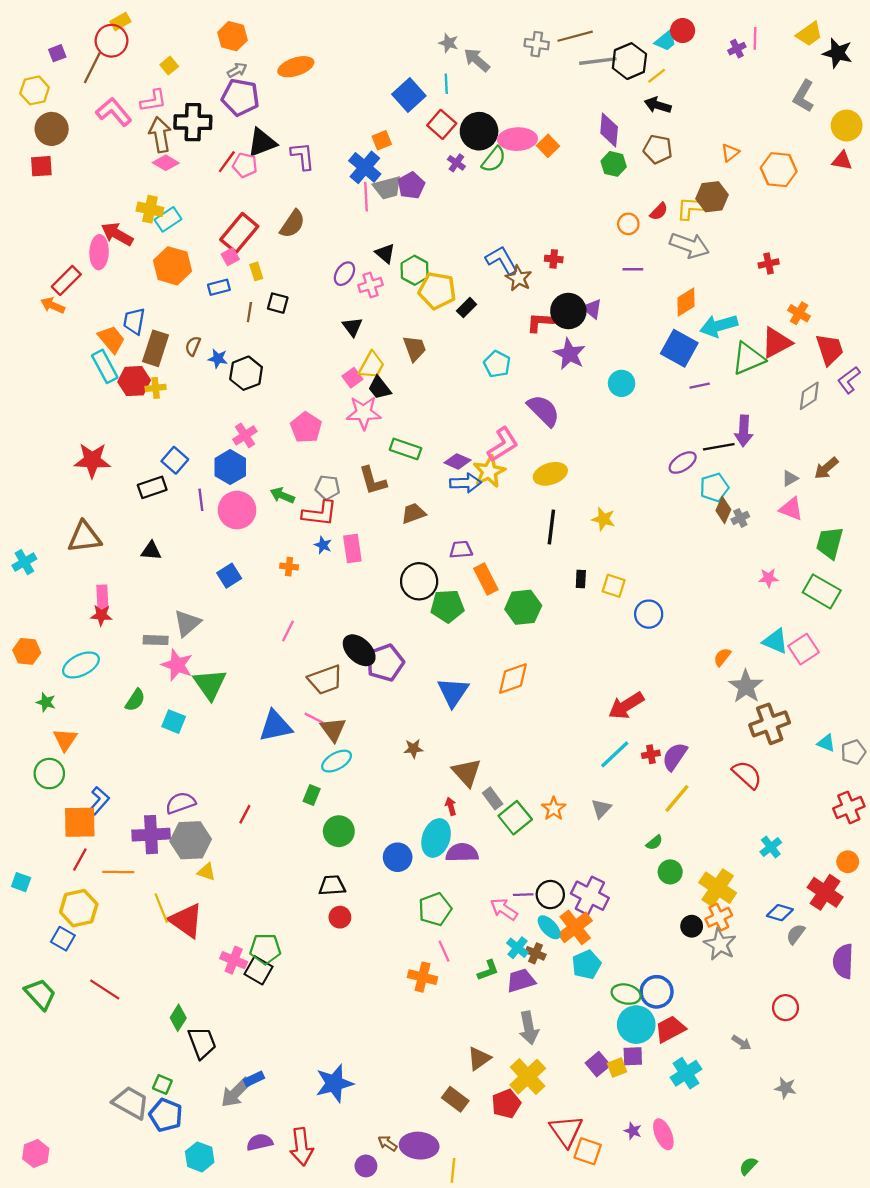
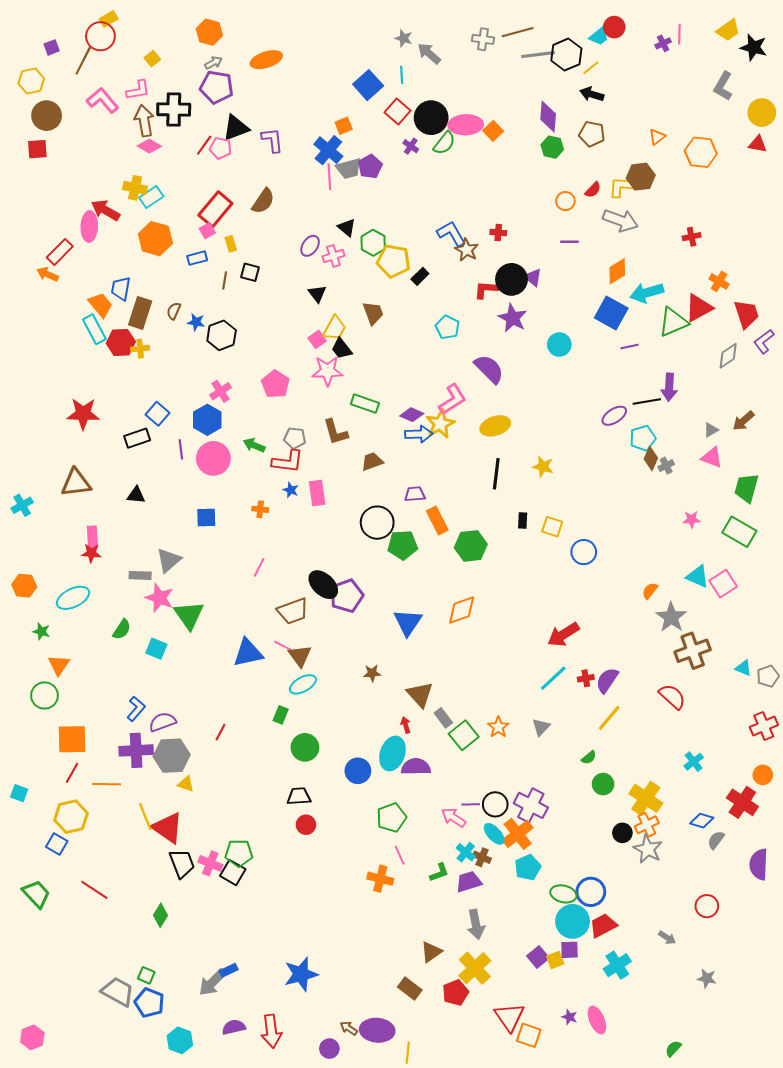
blue square: (229, 576) -> (206, 517), turned 30
blue L-shape: (99, 801) -> (136, 709), moved
black trapezoid: (202, 1043) -> (182, 863), moved

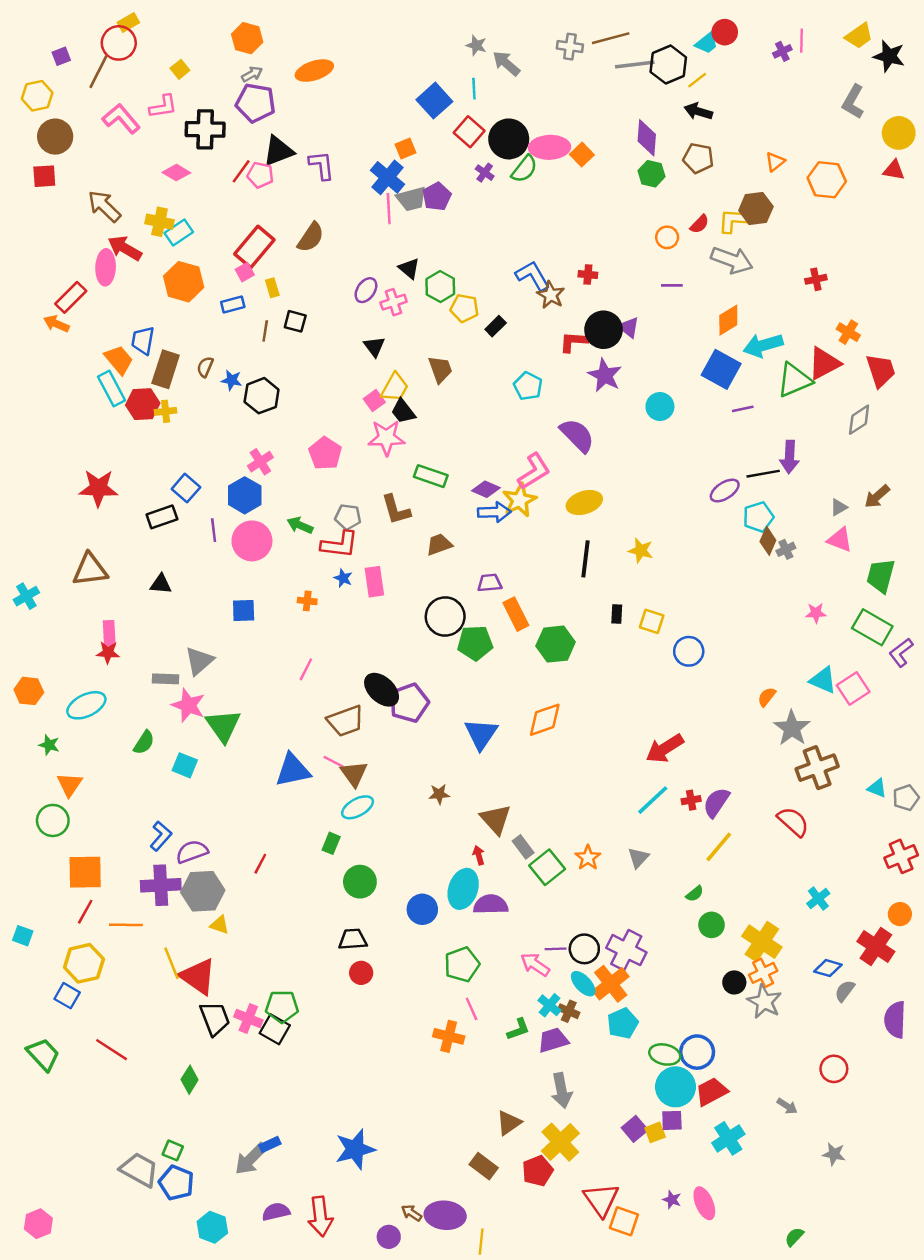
brown arrow: (144, 121) -> (104, 206), moved, turned -36
yellow pentagon: (393, 261) -> (464, 308), size x0.7
purple L-shape: (764, 341) -> (901, 652), moved

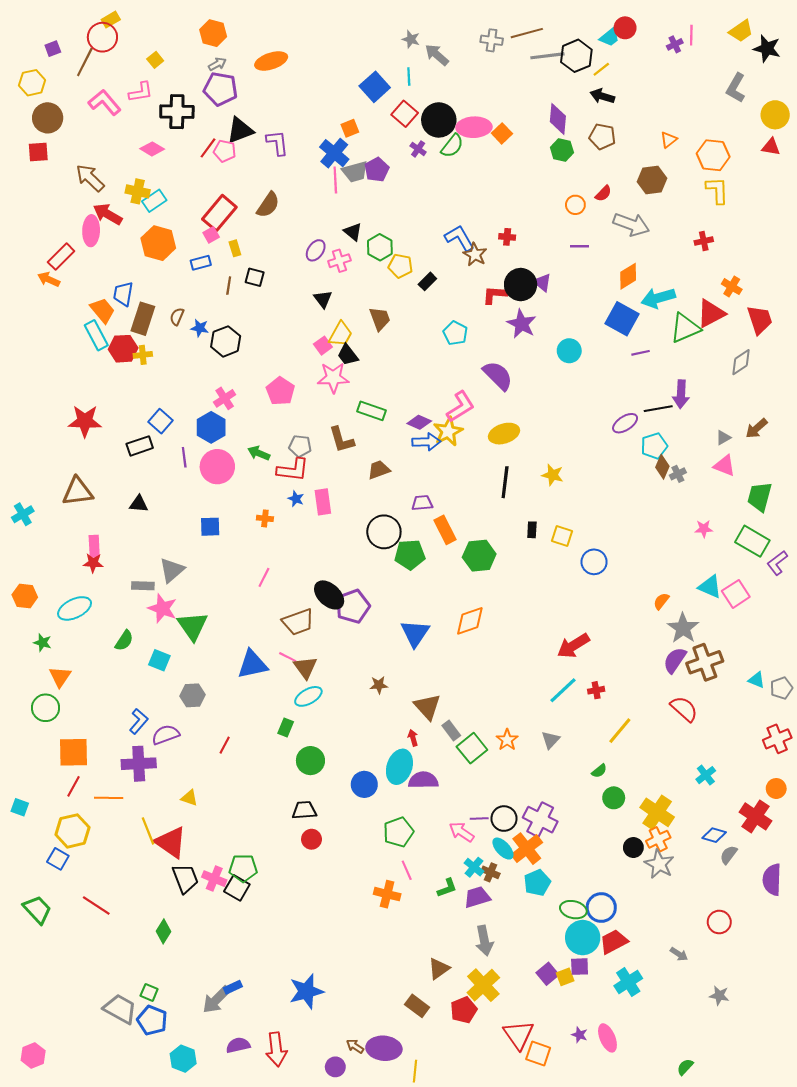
yellow L-shape: (734, 221) -> (717, 190), moved, turned 84
purple semicircle: (716, 802) -> (675, 660), moved
gray hexagon: (203, 891) -> (192, 695), moved, size x0.7

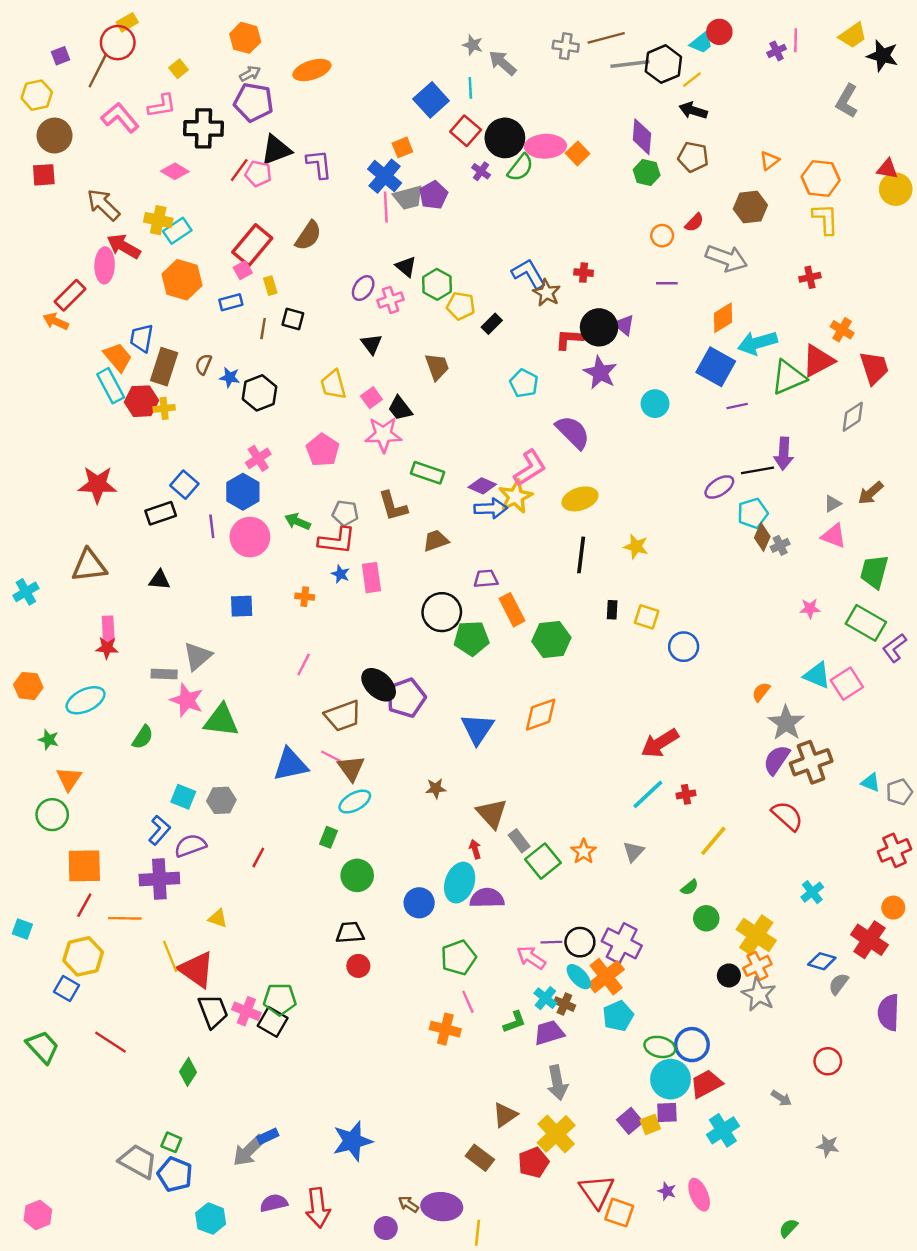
yellow circle: (775, 115) -> (896, 189), moved
yellow trapezoid: (340, 334) -> (333, 385), moved, turned 136
green triangle: (192, 626) -> (221, 721), turned -48
cyan square: (159, 660) -> (183, 797), moved

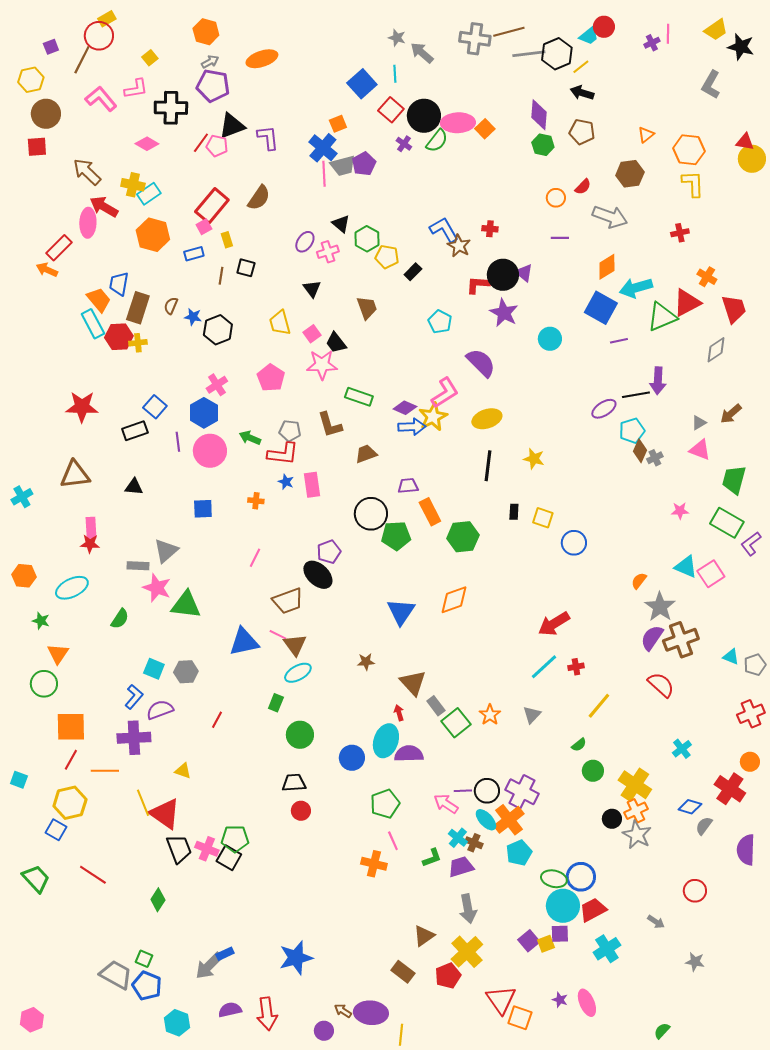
gray cross: (566, 46) -> (475, 39), size x1.4
purple pentagon: (406, 698) -> (329, 552), moved, size x0.7

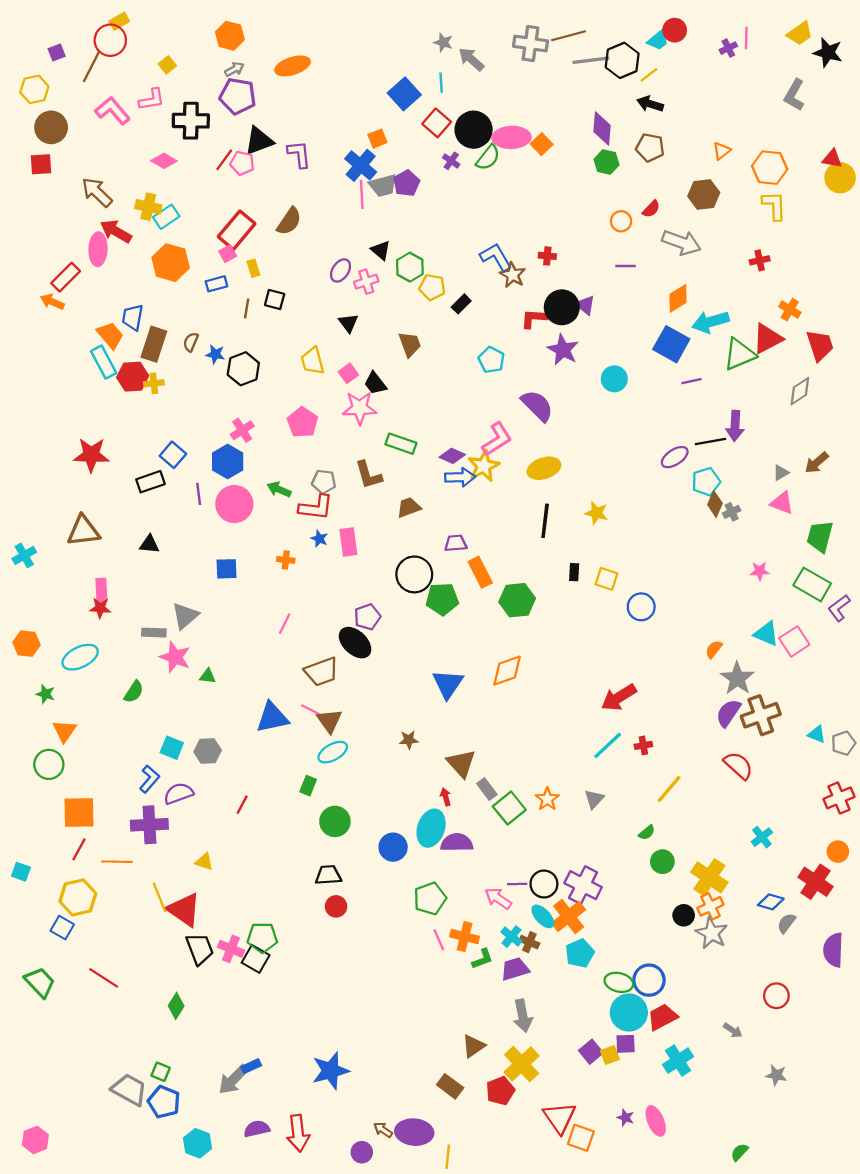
green triangle: (186, 605) -> (208, 676), size x0.5
orange cross: (374, 864) -> (465, 937), moved

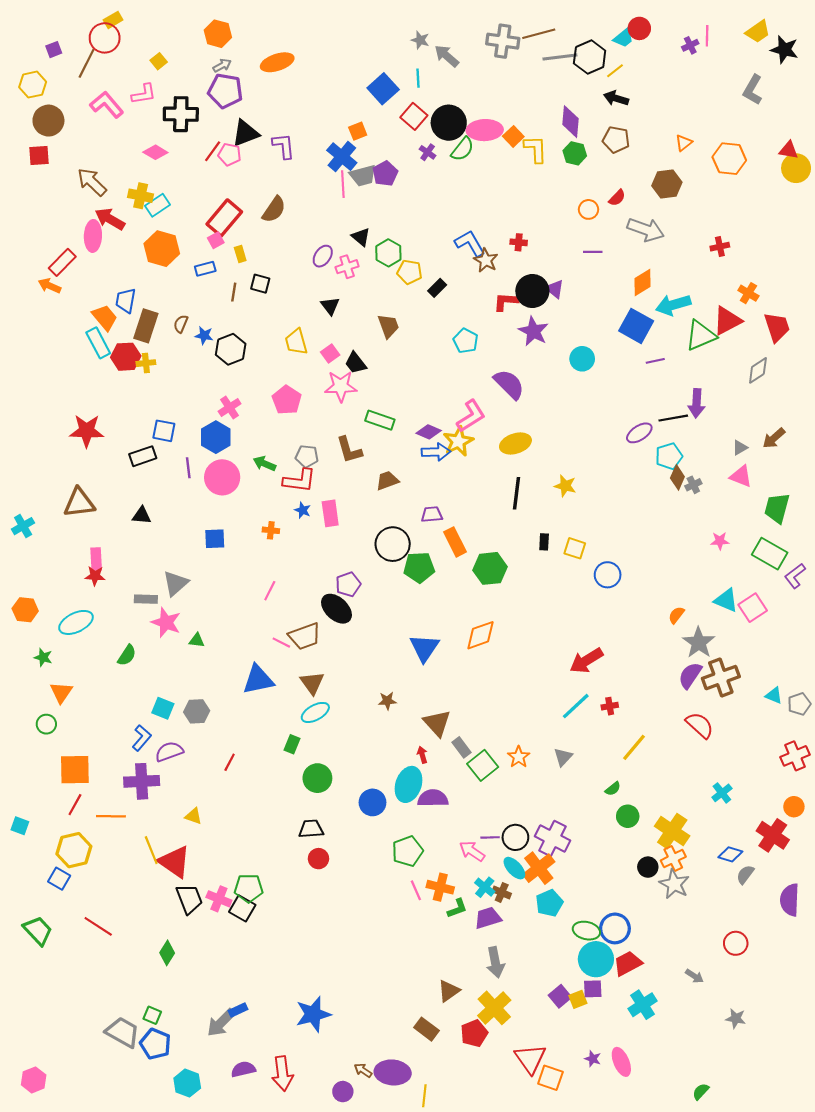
yellow L-shape: (774, 206) -> (536, 149), moved
blue square: (173, 455) -> (164, 431), turned -30
pink line: (310, 710) -> (281, 643), moved
green circle: (49, 764) -> (46, 724), size x0.7

